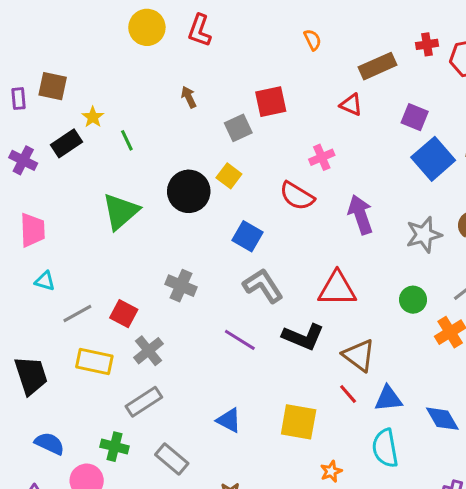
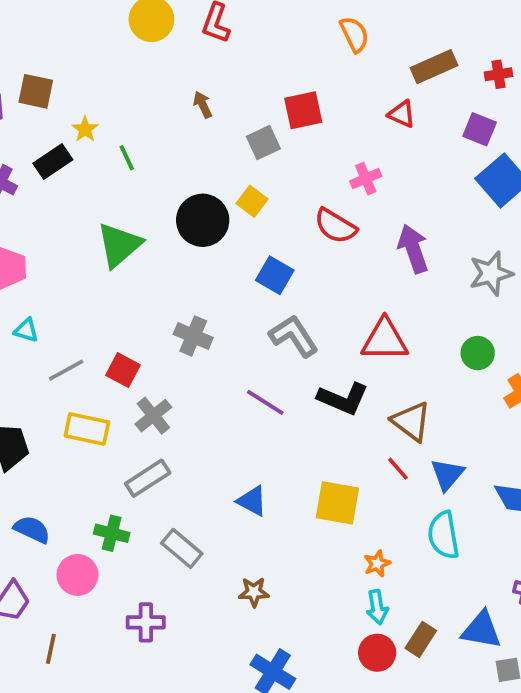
orange semicircle: (312, 40) -> (354, 34), size x1.4
red cross: (427, 44) -> (499, 74), moved
blue triangle: (388, 399) -> (447, 474), turned -44

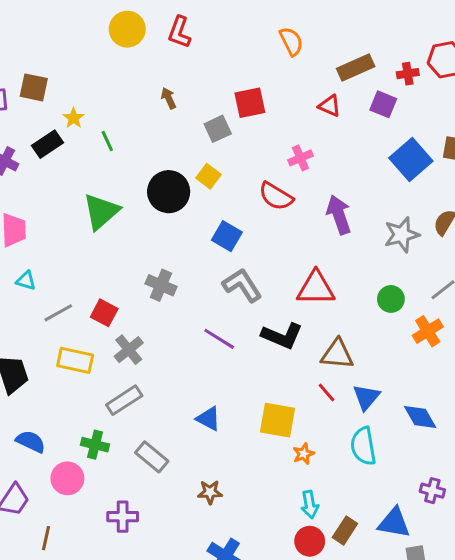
purple square: (480, 129) -> (383, 104), moved
brown triangle: (411, 421) -> (337, 354), turned -32
orange star: (377, 564) -> (304, 454), moved

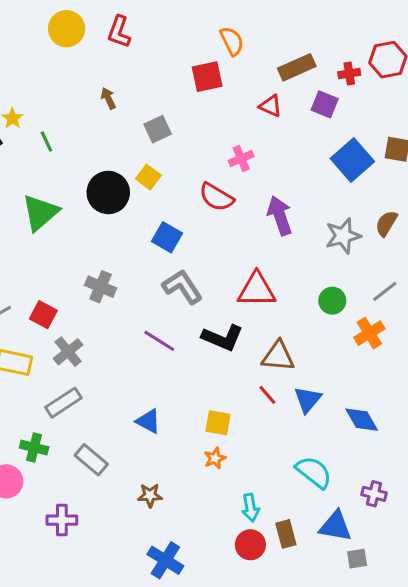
red square: (250, 103) -> (207, 77), moved
yellow square: (277, 420) -> (218, 423), size x0.7
cyan semicircle: (363, 446) -> (314, 472), moved, turned 138
orange star: (304, 454) -> (215, 458), moved
brown rectangle: (345, 530) -> (286, 534), turned -48

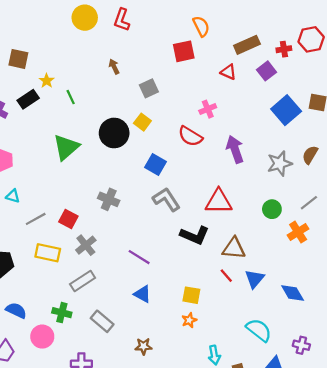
purple square: (325, 104) -> (266, 71), turned 30
purple line: (159, 341) -> (139, 257), moved

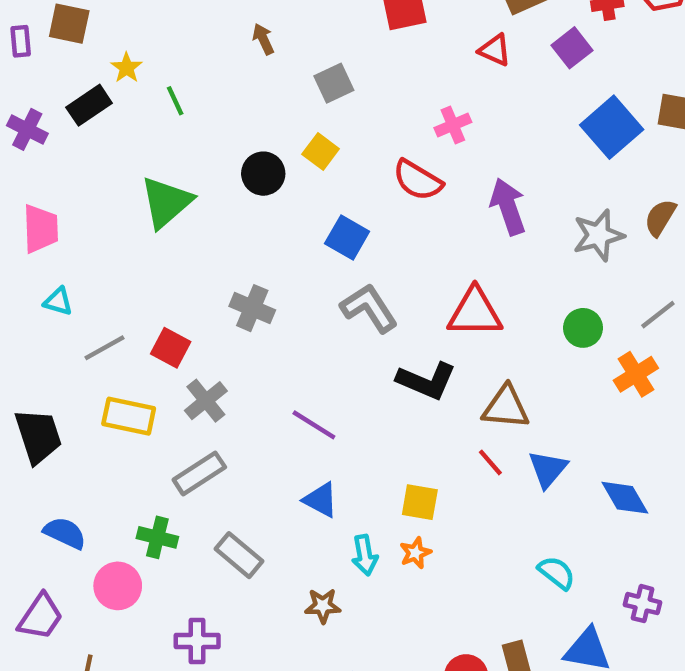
black circle: (114, 133) -> (263, 174), size x0.7
cyan semicircle: (259, 330) -> (557, 573), size x0.7
cyan arrow: (214, 355) -> (365, 555), moved

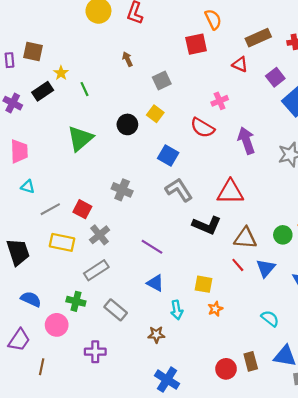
purple square: (572, 48) -> (275, 77), moved
green circle: (583, 328) -> (283, 235), moved
orange star: (415, 553) -> (215, 309), moved

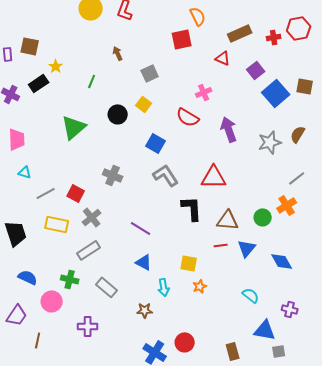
green line: (85, 89) -> (92, 81), moved, turned 48
black L-shape: (207, 225) -> (192, 208), turned -116
red line: (238, 265) -> (221, 245), turned -56
brown rectangle: (251, 361) -> (233, 351), moved
red circle: (226, 369) -> (185, 342), moved

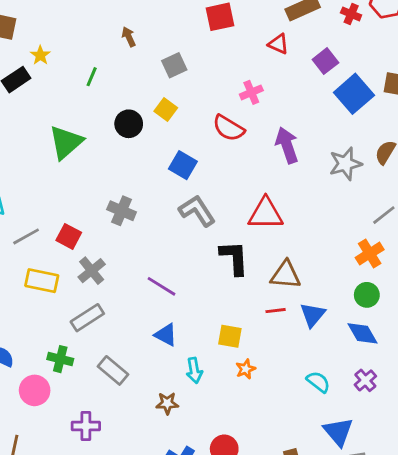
red cross: (274, 37) -> (351, 14), turned 32
green circle: (263, 217) -> (367, 295), moved
purple cross: (290, 309) -> (365, 380), moved, turned 35
blue triangle: (265, 330) -> (338, 432), turned 40

